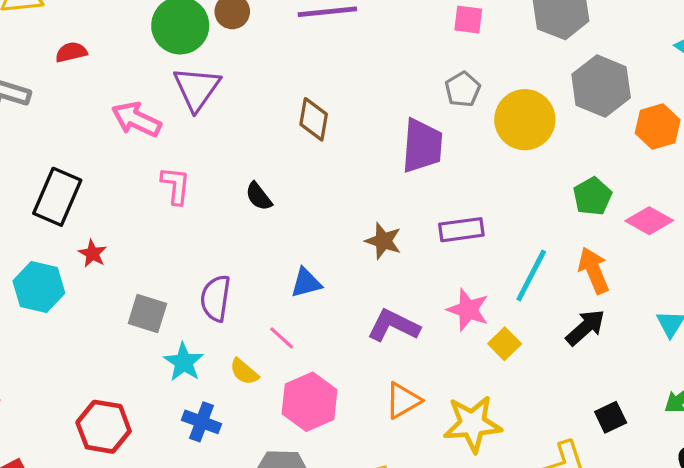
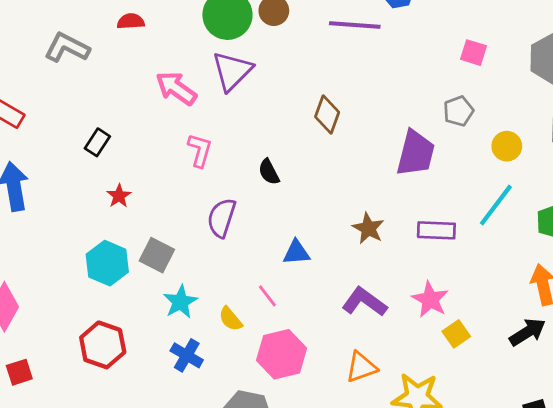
yellow circle: (525, 120) -> (507, 146), size x0.6
black rectangle: (57, 197) -> (97, 142), size x0.6
cyan line: (531, 276) -> (496, 205), moved
cyan hexagon: (39, 287) -> (107, 263), moved
purple semicircle: (216, 298) -> (222, 218), moved

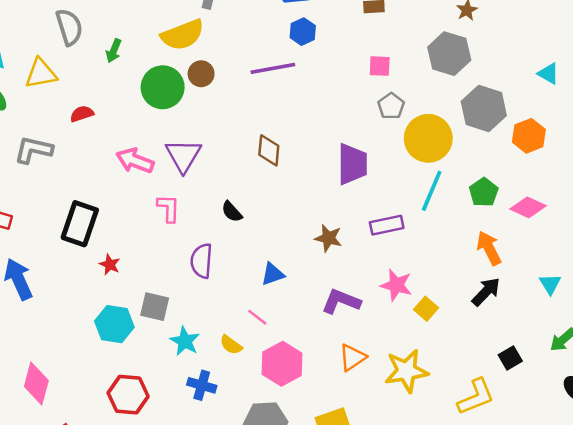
purple triangle: (232, 71) -> (183, 155), moved
gray pentagon: (458, 111) -> (391, 106), moved
black rectangle: (97, 142) -> (80, 224), size x1.8
yellow circle: (507, 146) -> (428, 138), size x1.8

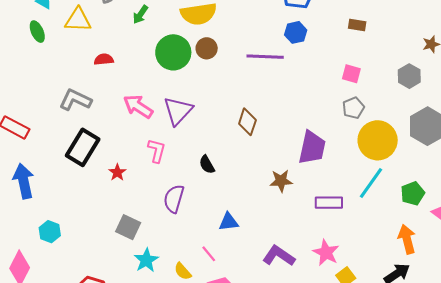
gray hexagon: (449, 54) -> (409, 76), size x0.7
gray L-shape: (33, 150) -> (75, 100), moved
brown star: (328, 238) -> (281, 181), moved, turned -30
red star: (110, 265) -> (117, 172), moved
cyan hexagon: (114, 324) -> (50, 232), moved, size x0.7

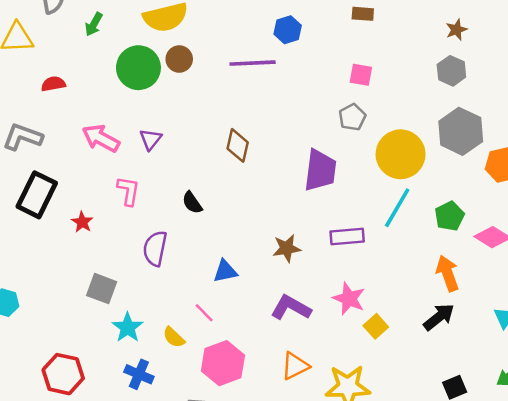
gray hexagon: (409, 76) -> (451, 71), moved
gray pentagon: (353, 108) -> (352, 117), moved
purple triangle: (178, 111) -> (151, 139), size x0.6
brown star: (281, 181) -> (287, 248), moved

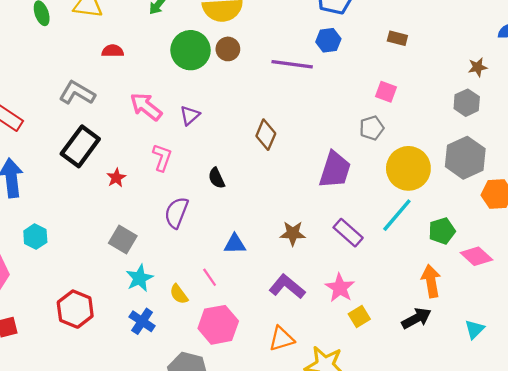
purple rectangle: (347, 237) -> (348, 233), turned 36

